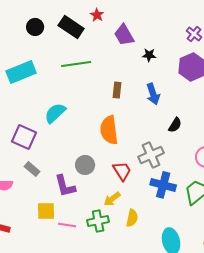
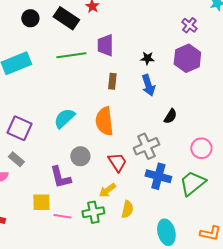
purple trapezoid: (124, 35) -> (105, 45), moved, turned 30
black star: (149, 55) -> (147, 58), moved
cyan semicircle: (55, 113) -> (64, 118), moved
gray rectangle: (32, 169) -> (16, 159), moved

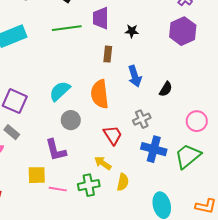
black star: (147, 58) -> (132, 31), moved
blue arrow: (148, 85) -> (135, 76), moved
gray cross: (146, 146) -> (142, 119), size x0.7
gray circle: (80, 156) -> (71, 120), moved
yellow arrow: (107, 190) -> (103, 163), turned 72

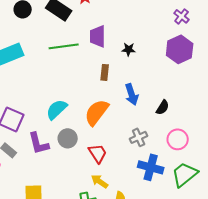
orange semicircle: (100, 94) -> (97, 112), turned 44
pink circle: (197, 121) -> (178, 139), moved
red trapezoid: (113, 135) -> (98, 153), moved
purple L-shape: (56, 150) -> (39, 143), moved

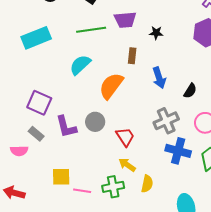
purple trapezoid: (98, 36) -> (125, 20), turned -95
cyan semicircle: (57, 109) -> (80, 65), moved
orange semicircle: (97, 112) -> (111, 86), moved
gray cross: (139, 137) -> (166, 121), size x1.4

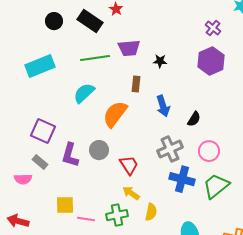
purple L-shape: (66, 127) -> (70, 155), turned 30

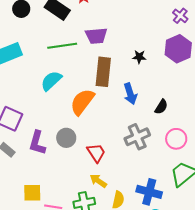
black star: (160, 61) -> (139, 57), moved
brown rectangle: (136, 84) -> (103, 72), size x1.8
blue cross: (182, 179) -> (149, 192), moved

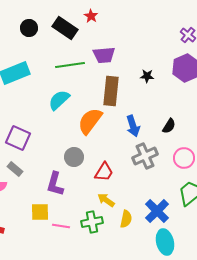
blue arrow: (130, 94) -> (133, 126), moved
purple L-shape: (37, 143) -> (55, 184), moved
red trapezoid: (96, 153) -> (104, 172), turned 65
blue cross: (149, 192) -> (157, 211), turned 30

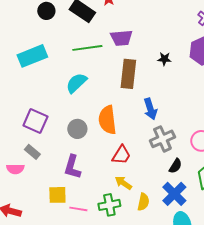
orange semicircle: (90, 121) -> (107, 120), moved, turned -44
black semicircle: (169, 126) -> (175, 166), moved
gray circle: (74, 157) -> (77, 129), moved

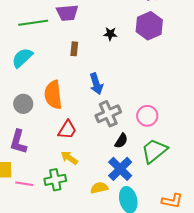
brown rectangle: (128, 74) -> (74, 49), size x0.5
yellow semicircle: (143, 202) -> (99, 188), moved, turned -114

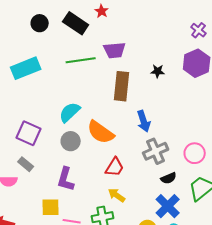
brown rectangle: (74, 49) -> (122, 86), size x2.0
cyan semicircle: (22, 58) -> (70, 112), moved
orange semicircle: (53, 95) -> (101, 132), turned -48
black semicircle: (121, 141) -> (169, 178), turned 35

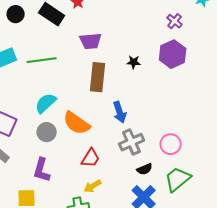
green line: (81, 60) -> (42, 60), moved
yellow arrow: (117, 195) -> (93, 186), turned -66

